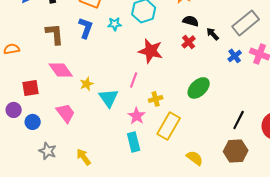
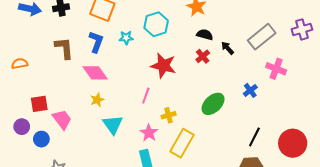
blue cross: (235, 56) -> (250, 90), moved
pink diamond: (61, 70) -> (95, 73), moved
cyan triangle: (109, 98) -> (113, 125), moved
pink trapezoid: (66, 113) -> (62, 119), moved

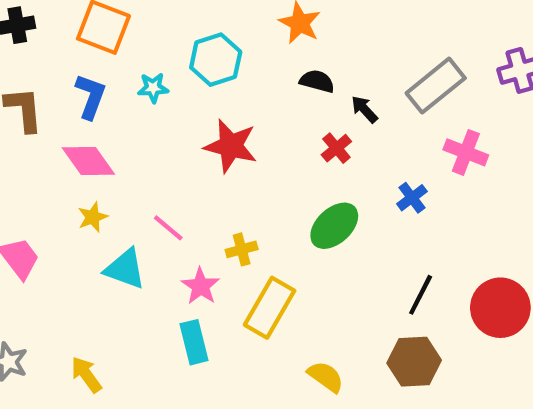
red cross: (203, 56) -> (336, 148), moved
pink line: (146, 96) -> (168, 228), moved, turned -70
cyan triangle: (113, 125) -> (125, 269), turned -35

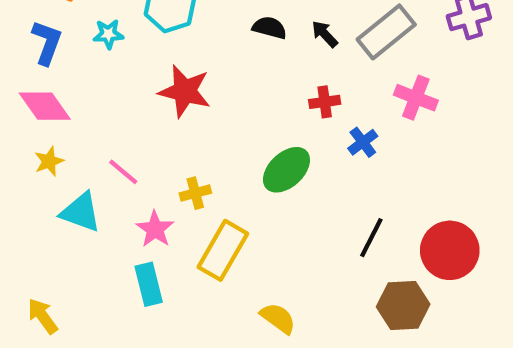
black arrow: (364, 109) -> (325, 34), moved
red cross: (336, 148) -> (325, 102), moved, turned 32
brown hexagon: (414, 362) -> (403, 305), moved

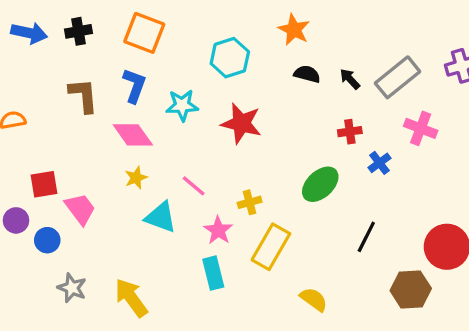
cyan star: (108, 34) -> (182, 105), moved, size x1.4
black line: (371, 238) -> (366, 237), moved
yellow arrow: (43, 316) -> (131, 298), size x1.4

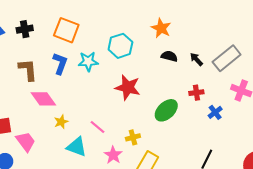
cyan star: (182, 105) -> (88, 61), moved
pink diamond: (133, 135) -> (43, 99), moved
green ellipse: (320, 184) -> (166, 110), moved

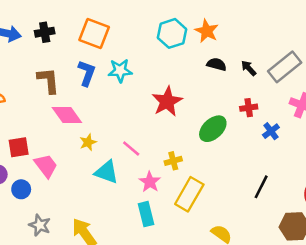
cyan hexagon: (120, 46) -> (172, 33), moved
red star: (128, 87) -> (167, 101), turned 30

